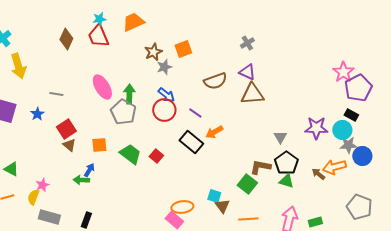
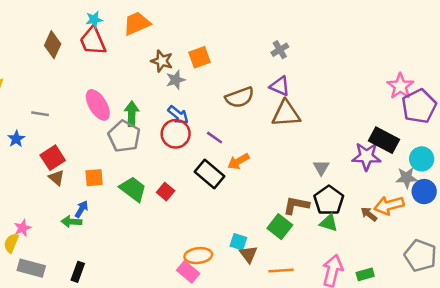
brown star: (153, 52) -> (162, 61), turned -30
black rectangle: (351, 115) -> (384, 140), moved, size x1.6
cyan circle: (342, 130) -> (422, 159), moved

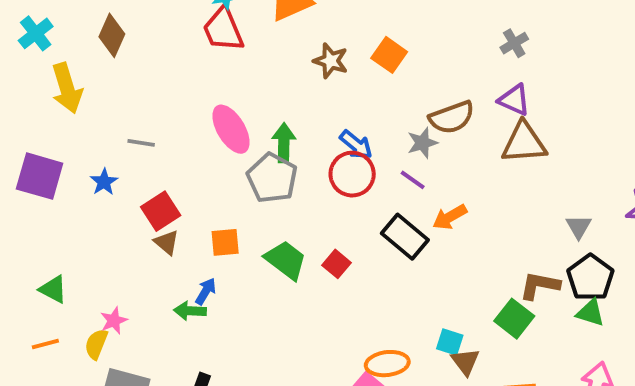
brown diamond: (53, 45) -> (112, 35), moved
orange square: (199, 57) -> (389, 55), turned -35
gray star: (176, 80) -> (422, 143), moved

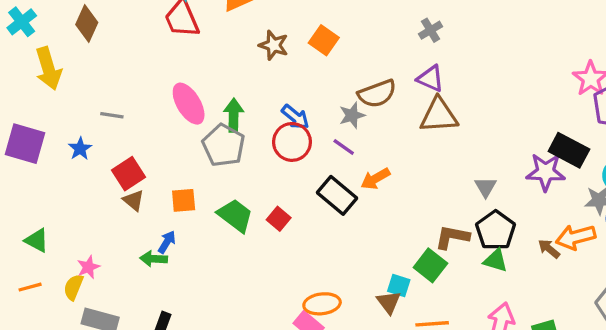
cyan square: (450, 342) -> (399, 285), moved

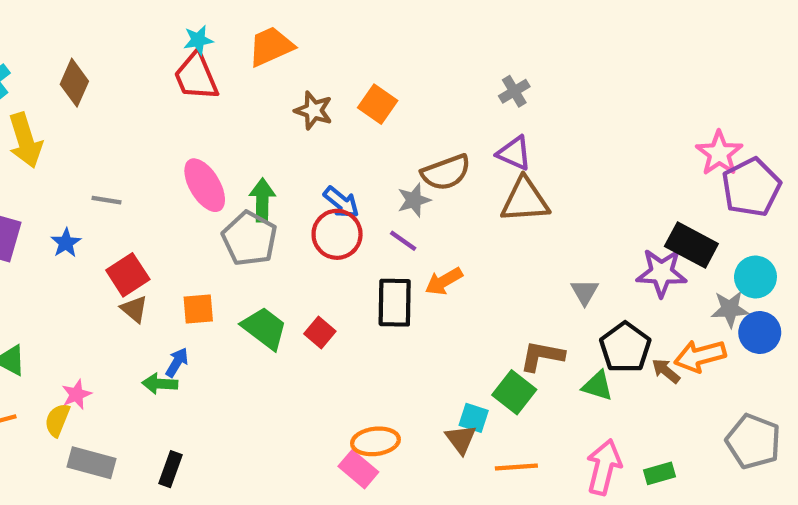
black rectangle: (337, 195) -> (395, 303), turned 51
black pentagon: (496, 230) -> (625, 347), moved

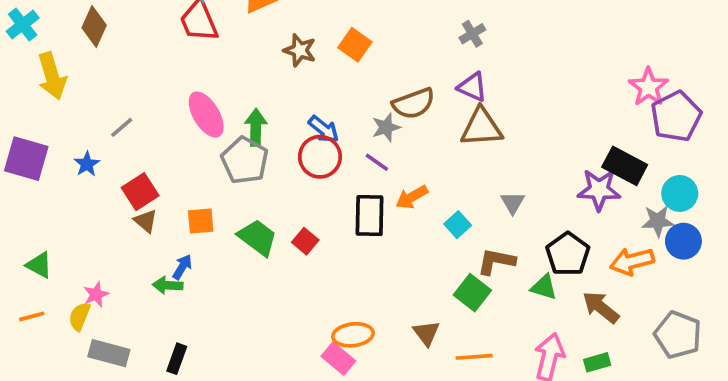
gray line: (106, 200) -> (122, 127), turned -50
gray triangle: (585, 292) -> (513, 203), moved
brown arrow: (666, 371) -> (601, 307), moved, size x1.5
cyan square: (474, 418) -> (458, 225), moved, turned 30

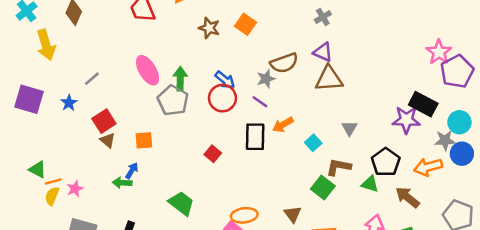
green trapezoid: (258, 238) -> (181, 203), moved
orange line: (32, 316) -> (53, 181), moved
yellow semicircle: (80, 316) -> (52, 196), moved

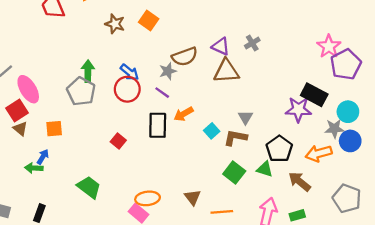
gray cross: (323, 17) -> (252, 43), moved
pink ellipse: (148, 70) -> (28, 89), moved
brown L-shape: (339, 167) -> (235, 138), moved
green square: (323, 188) -> (234, 172), moved

